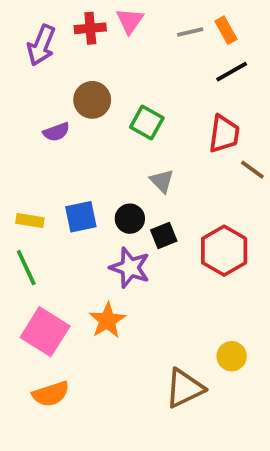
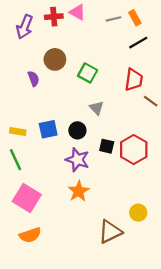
pink triangle: (130, 21) -> (77, 12), turned -36
purple semicircle: (56, 132) -> (34, 79), turned -91
black square: (164, 236) -> (107, 146), moved, turned 35
orange star: (107, 320) -> (79, 191), moved

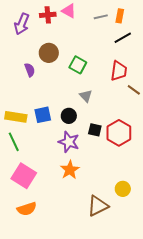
orange rectangle: (135, 18) -> (120, 16), turned 40
yellow rectangle: (18, 132) -> (16, 117), size x1.5

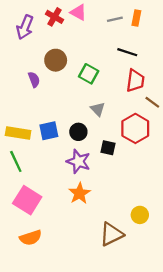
red cross: (48, 15) -> (54, 17), turned 35
black line: (123, 38) -> (127, 52), moved, turned 48
red hexagon: (119, 133) -> (135, 128), moved

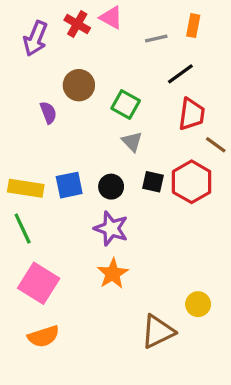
gray line: (115, 19) -> (156, 38), moved
black line: (127, 52) -> (180, 74), turned -54
gray triangle: (98, 109) -> (132, 142), moved
black square: (108, 148) -> (153, 182), moved

